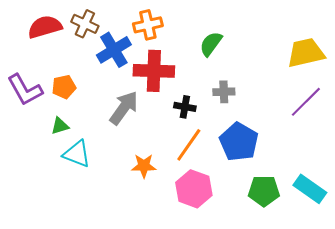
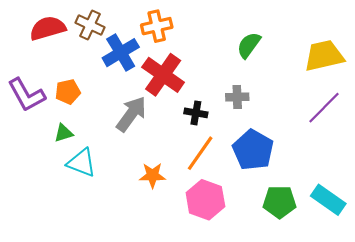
green semicircle: (211, 44) -> (249, 45), moved
red cross: (154, 71) -> (163, 75), turned 33

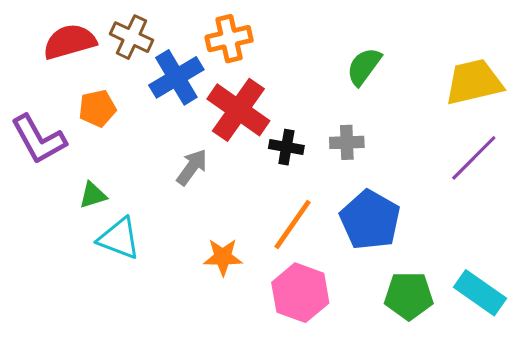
orange pentagon: (68, 92) -> (97, 108), moved
black cross: (196, 113) -> (286, 147), moved
gray arrow: (131, 114) -> (192, 167), size x0.7

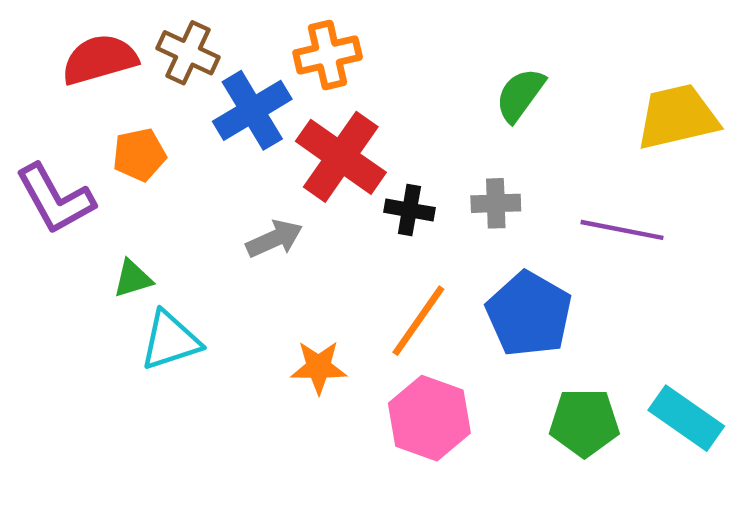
purple line: (474, 158) -> (622, 230), moved, turned 56
gray arrow: (192, 167) -> (274, 239), turned 30
cyan triangle: (119, 238) -> (170, 341), turned -39

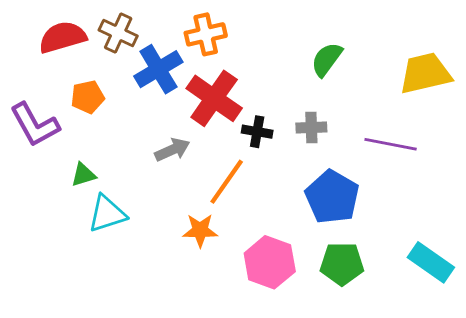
orange line: (418, 321) -> (227, 182), moved
green pentagon: (584, 423) -> (342, 264), moved

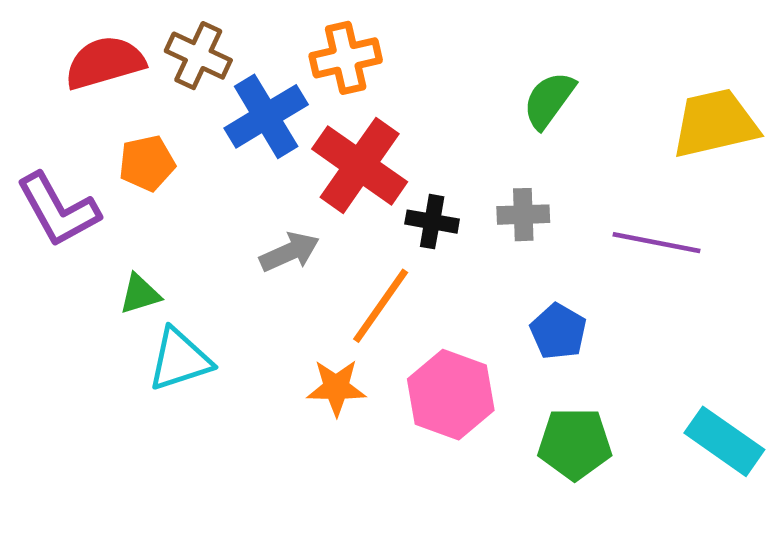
blue pentagon: (332, 197) -> (558, 331), size x0.6
pink hexagon: (270, 262) -> (451, 395), moved

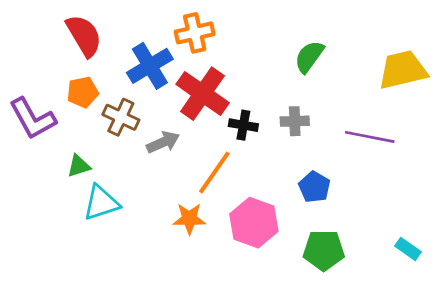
brown cross: (198, 56) -> (121, 117), moved
red semicircle: (105, 63) -> (84, 36), moved, turned 75
cyan rectangle: (724, 441) -> (408, 249), size x0.6

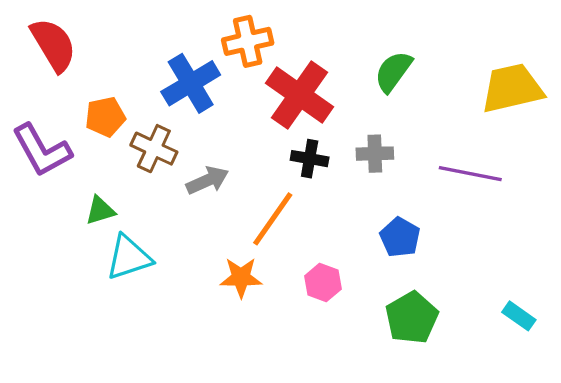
red semicircle: (84, 36) -> (53, 45), moved
red cross: (203, 94) -> (300, 95), moved
pink hexagon: (254, 223) -> (323, 282), size x0.6
green pentagon: (324, 250) -> (412, 318), turned -30

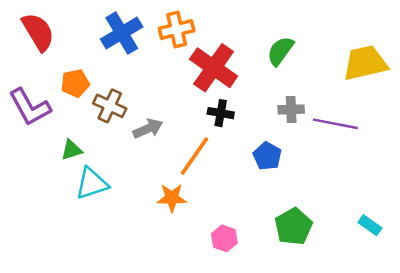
blue cross: (191, 83) -> (122, 33), moved
gray cross: (375, 154) -> (291, 109), moved
blue pentagon: (400, 237) -> (267, 156), moved
pink hexagon: (323, 282) -> (224, 238), moved

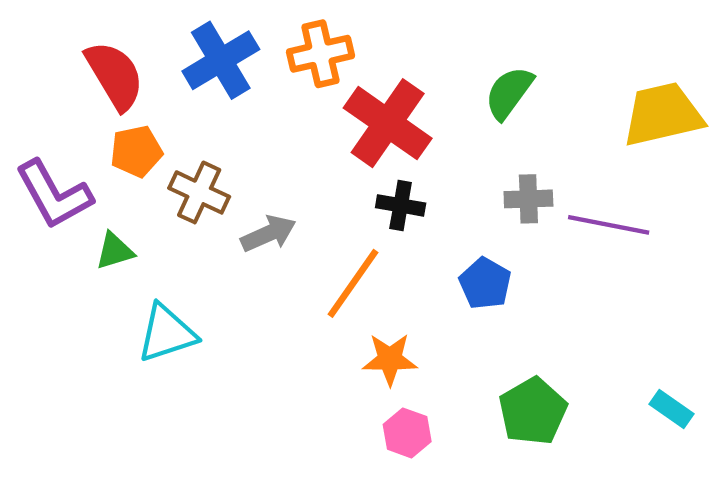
red semicircle: (38, 32) -> (115, 75), moved
green triangle: (72, 150) -> (115, 251), moved
orange star: (172, 198) -> (390, 359), moved

